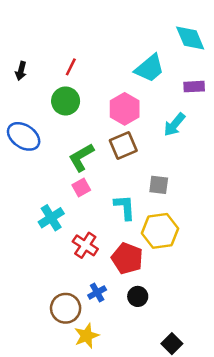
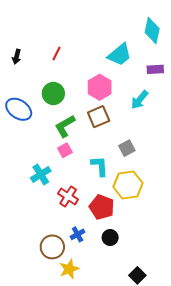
cyan diamond: (190, 38) -> (152, 30), turned 35
green circle: (66, 101) -> (53, 94), moved
gray square: (159, 185) -> (127, 148), turned -35

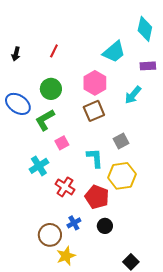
green L-shape: (65, 126) -> (45, 120), moved

